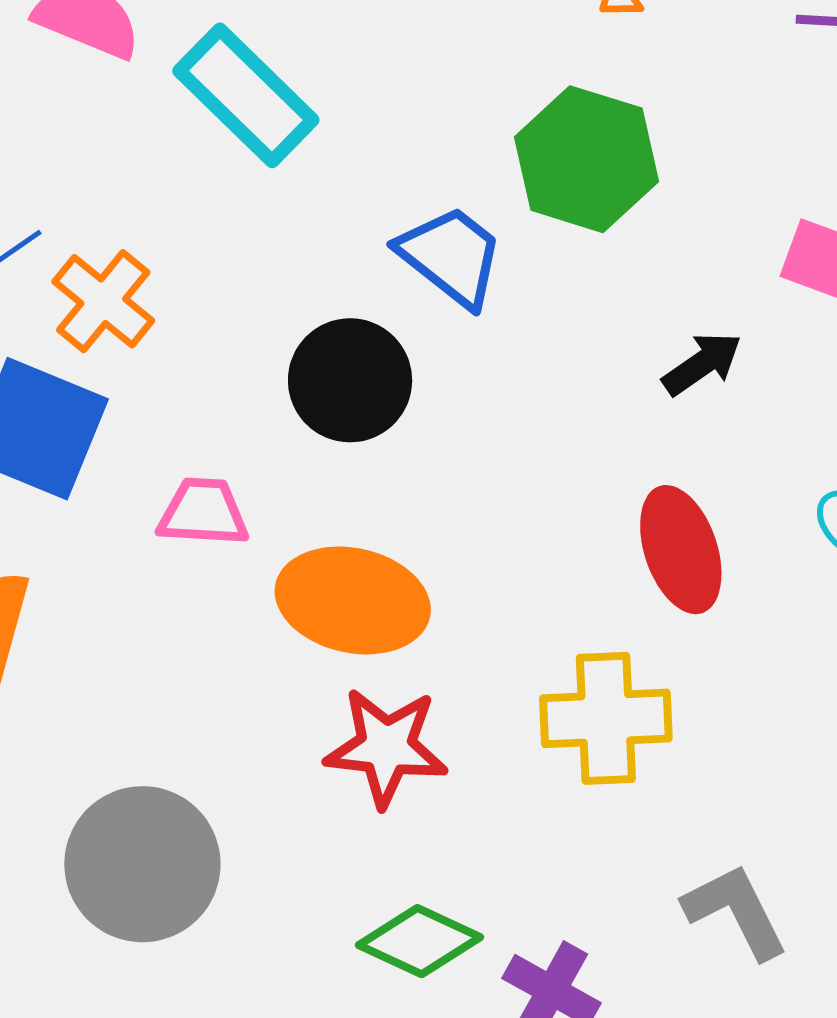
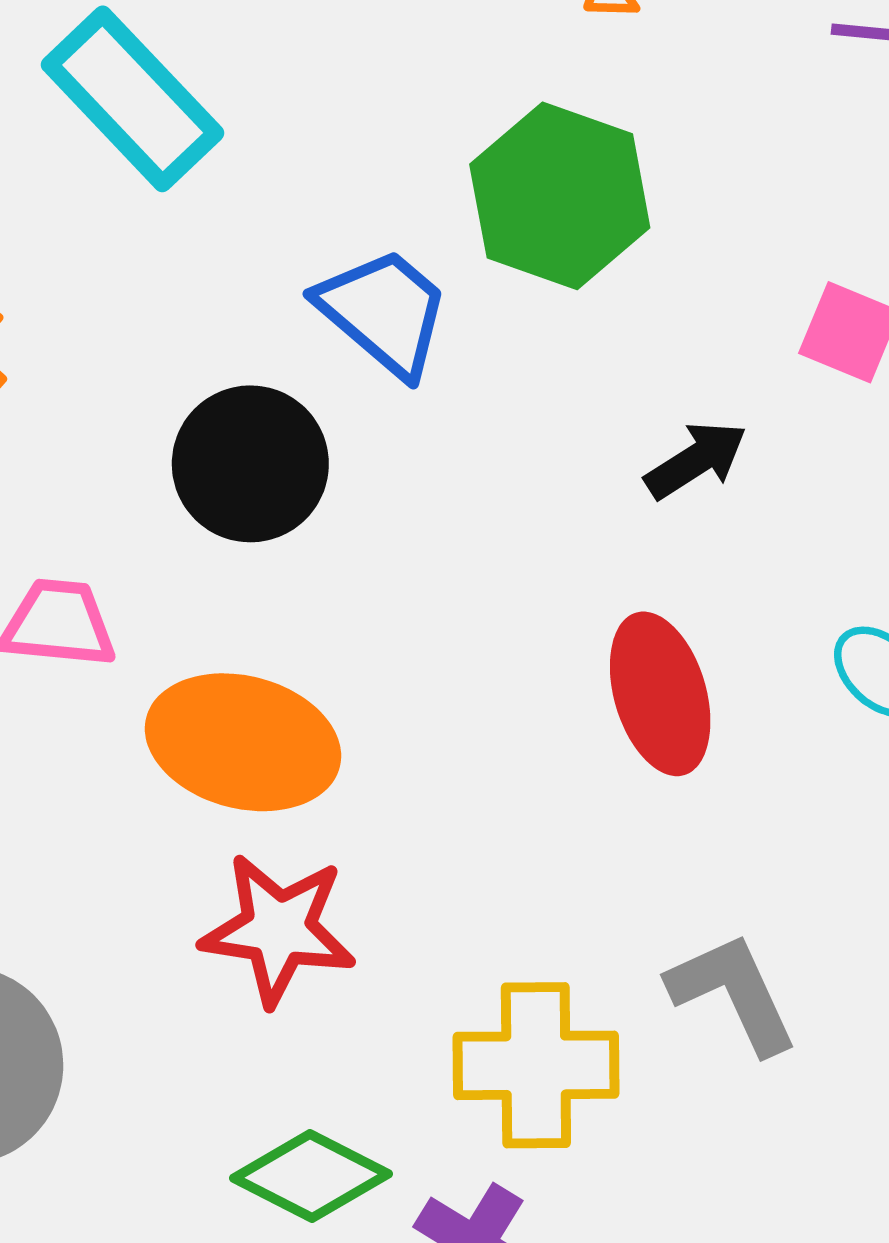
yellow cross: (606, 718) -> (536, 1065), moved
gray L-shape: (736, 911) -> (733, 993), moved

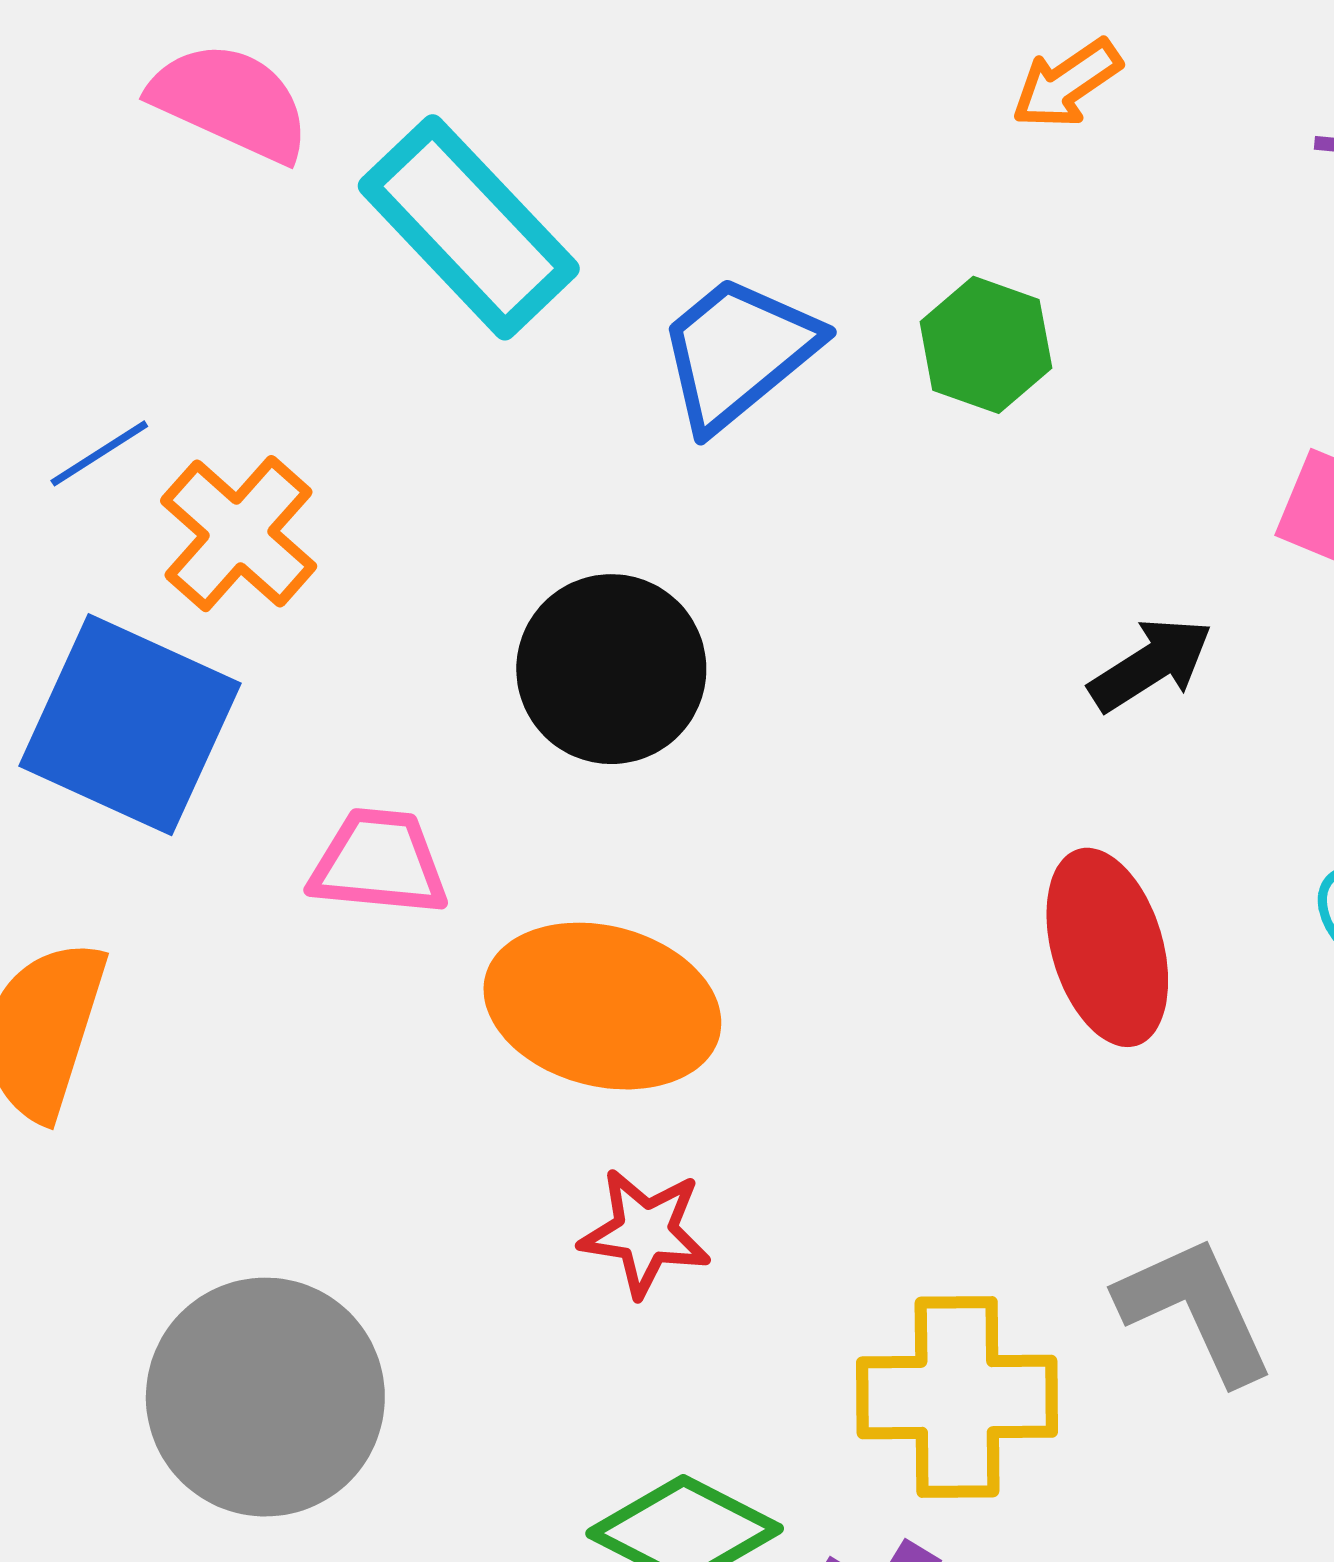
green hexagon: (560, 196) -> (986, 345), size x0.6
blue trapezoid: (384, 312) -> (738, 352), moved, turned -80
red star: (278, 929) -> (645, 1232), size x0.7

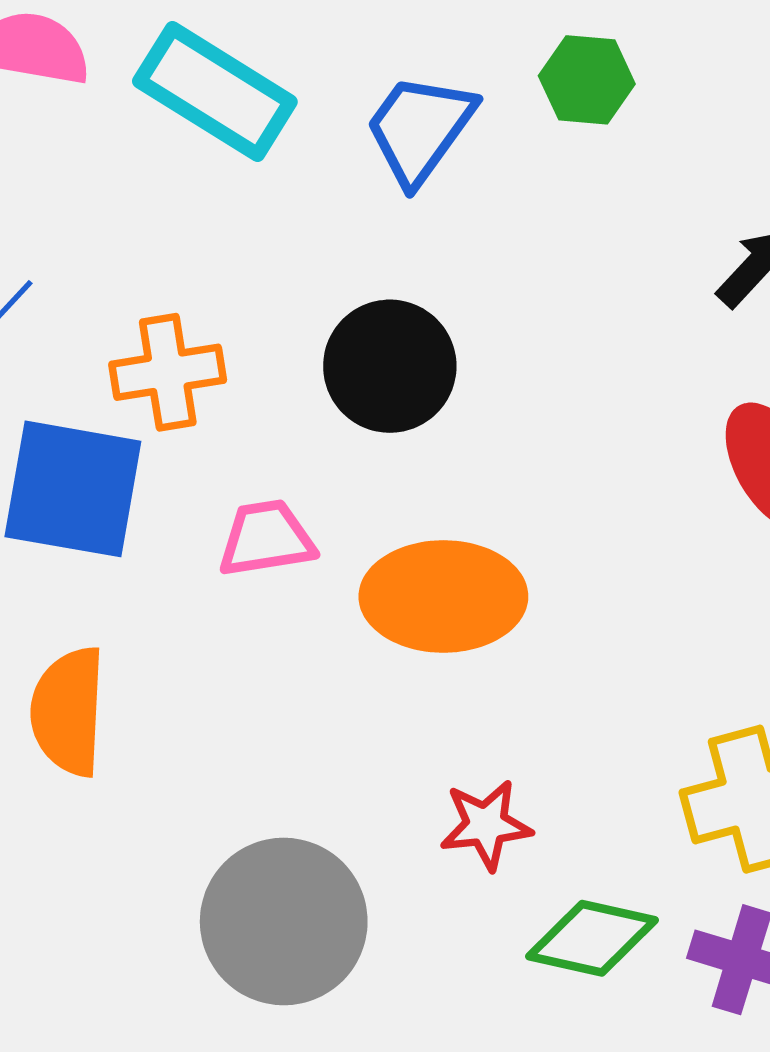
orange cross: (239, 534) -> (168, 372), moved, turned -36
red star: (645, 1232) -> (486, 825), moved

